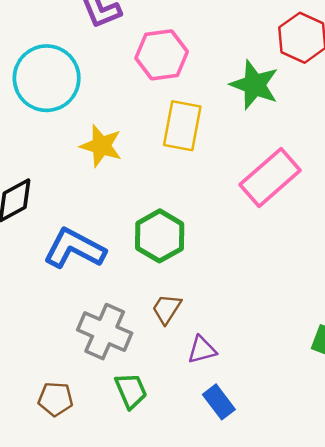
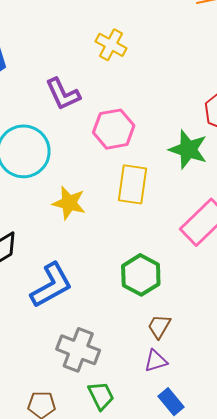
green hexagon: (160, 236) -> (141, 275), moved
blue L-shape: (74, 249) -> (51, 285), turned 126
brown trapezoid: (167, 309) -> (159, 326), moved

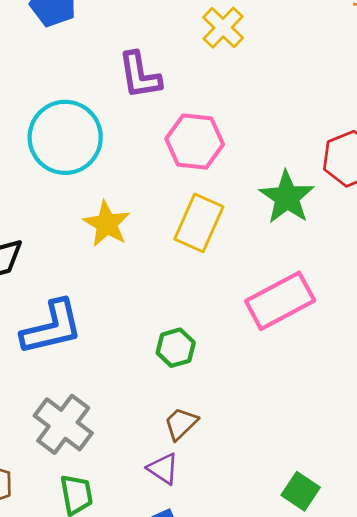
green hexagon: (141, 275) -> (176, 348), size x0.7
purple triangle: (156, 361) -> (163, 469), turned 35

